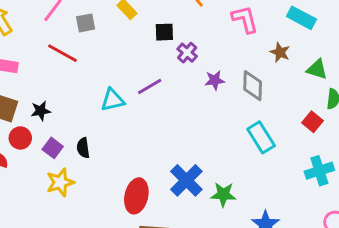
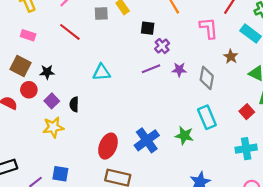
gray square: (86, 23) -> (101, 13), moved
purple line: (150, 86) -> (151, 69), moved
green star: (223, 194) -> (184, 136), moved

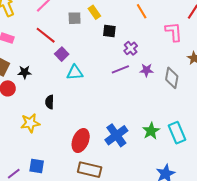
black square: (148, 28) -> (109, 31), moved
purple square: (52, 101) -> (62, 54), moved
cyan rectangle: (207, 117) -> (177, 133), moved
green star: (184, 136) -> (151, 131), turned 30

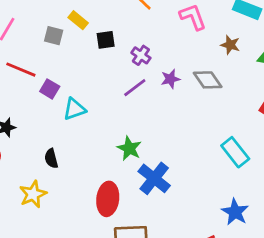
gray square: (75, 18) -> (54, 36), turned 32
gray diamond: (172, 78) -> (208, 80), turned -30
green star: (151, 131) -> (129, 148), moved

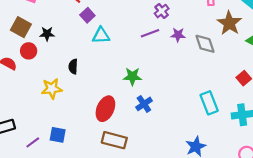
brown star: (230, 45) -> (229, 23), size x1.6
green star: (129, 148) -> (132, 76), turned 30
blue cross: (154, 178) -> (144, 104), size x0.7

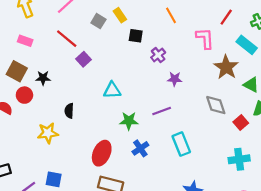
purple line: (150, 33) -> (162, 111), moved
cyan triangle: (101, 36) -> (112, 90), moved
gray diamond: (205, 44) -> (216, 105), moved
cyan rectangle: (209, 103) -> (181, 144), moved

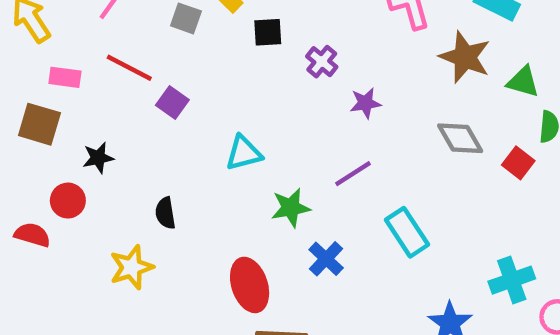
pink rectangle: (25, 41) -> (65, 77), moved
brown square: (17, 71) -> (39, 124), moved
red ellipse: (102, 153) -> (250, 285), turned -30
cyan cross: (239, 159) -> (512, 280), moved

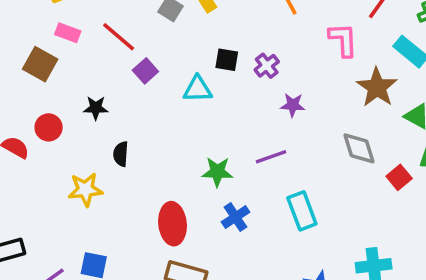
black square: (268, 32) -> (227, 60), moved
cyan triangle: (244, 153) -> (198, 89), moved
black star: (98, 158) -> (96, 108), moved

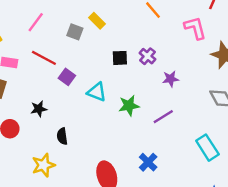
cyan triangle: (198, 89) -> (97, 92), moved, turned 35
green star: (217, 172) -> (129, 106), moved
cyan rectangle: (302, 211) -> (207, 148), moved

